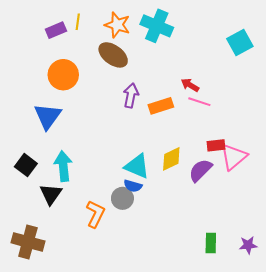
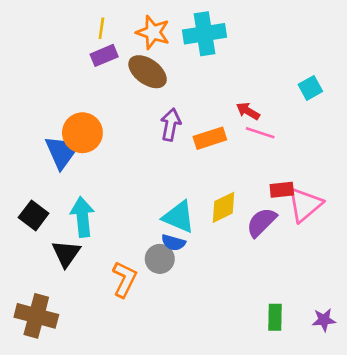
cyan cross: (157, 26) -> (205, 34), turned -32
purple rectangle: (56, 30) -> (104, 55), moved
cyan square: (240, 42) -> (310, 88), moved, size x0.7
orange circle: (63, 75) -> (82, 133), moved

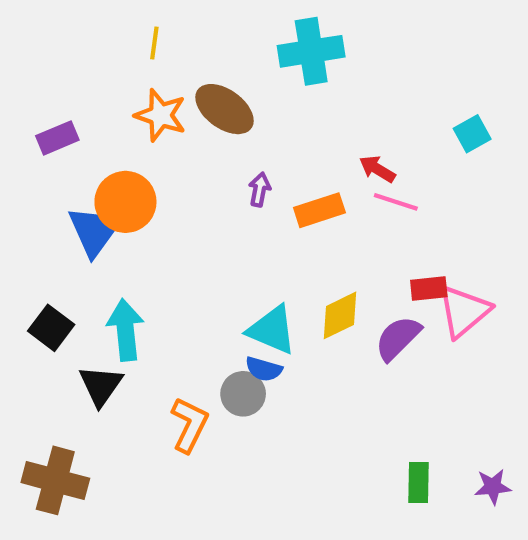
orange star: (153, 32) -> (161, 115), moved
purple rectangle: (104, 55) -> (57, 138), moved
purple arrow: (171, 125) -> (260, 190), size x0.7

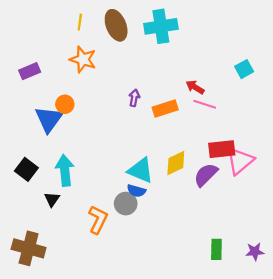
brown ellipse: (225, 109) -> (116, 25), moved, turned 32
orange circle: (125, 202) -> (65, 104), size x0.6
red rectangle: (429, 289) -> (222, 149), size x1.4
black triangle: (101, 386) -> (52, 199), size x0.7

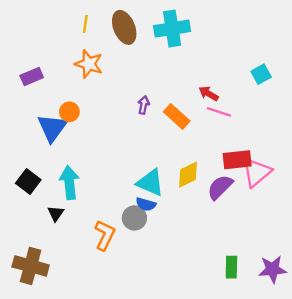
orange rectangle: (165, 109) -> (177, 116), turned 60
purple star: (255, 252) -> (273, 269), size x1.4

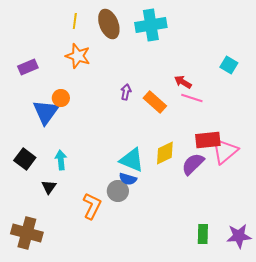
cyan square: (261, 74) -> (229, 65), turned -30
cyan arrow: (69, 183) -> (61, 160), size x0.7

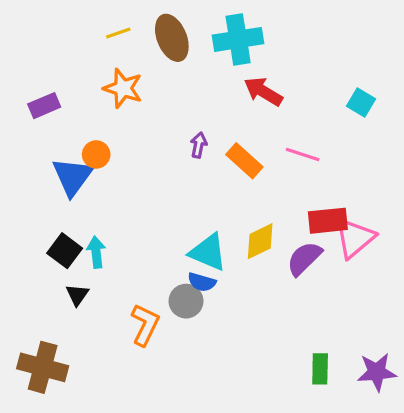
yellow line: (75, 21) -> (118, 33), turned 63
red arrow: (183, 82) -> (263, 91), moved, size x1.4
black square: (25, 159) -> (65, 251), moved

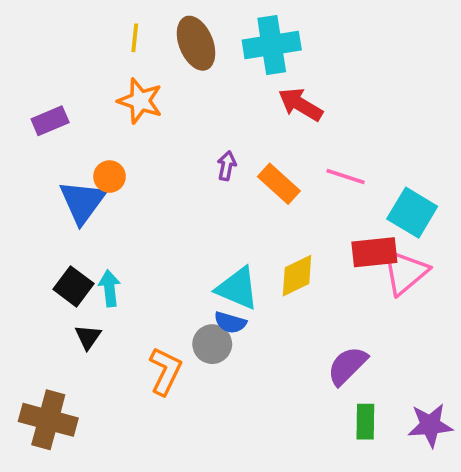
yellow line: (118, 33) -> (135, 38), turned -65
cyan square: (361, 102) -> (412, 213), moved, size x1.5
purple semicircle: (304, 259) -> (347, 366), moved

